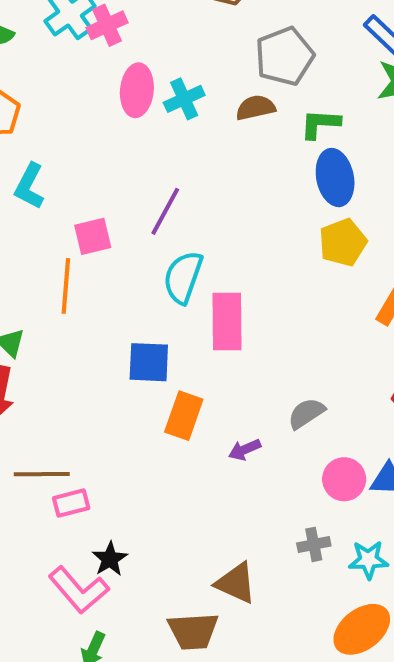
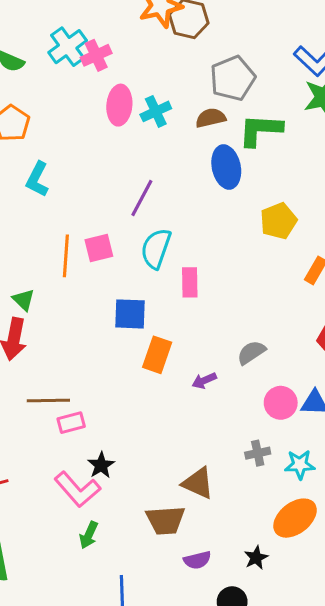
green L-shape: (320, 124) -> (260, 130), size x1.4
blue ellipse: (335, 178) -> (226, 167), moved
pink square: (93, 236) -> (99, 248), moved
pink rectangle: (227, 322) -> (190, 282), size x0.7

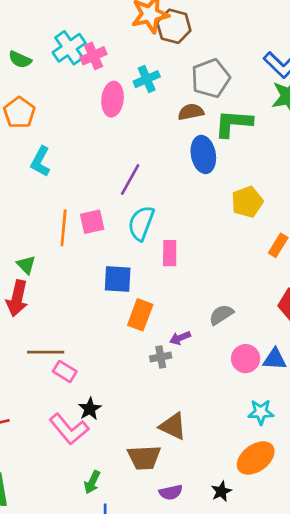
cyan cross: (156, 111) -> (147, 79), moved
pink rectangle: (71, 423) -> (65, 371), turned 45
gray cross: (258, 453) -> (161, 357), moved
green arrow: (89, 535) -> (92, 482), moved

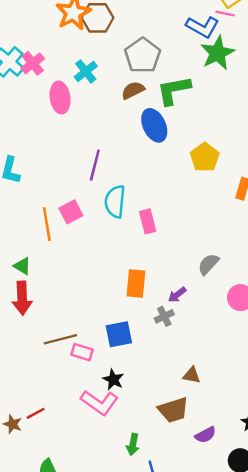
blue square: (118, 279) -> (119, 334), moved
brown triangle: (173, 426) -> (192, 375), size x0.7

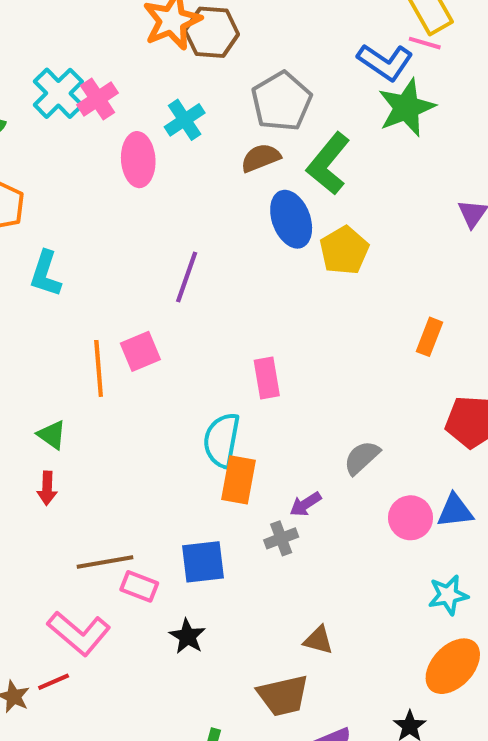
green L-shape: (174, 90) -> (328, 164), turned -45
yellow pentagon: (205, 157) -> (344, 250), moved
cyan semicircle: (115, 202) -> (222, 440), moved
red arrow: (22, 298) -> (47, 488), size x0.6
pink L-shape: (99, 403) -> (79, 633), moved

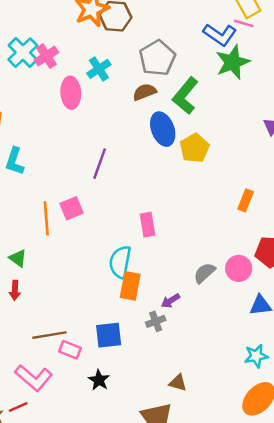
pink circle: (411, 518) -> (239, 268), moved

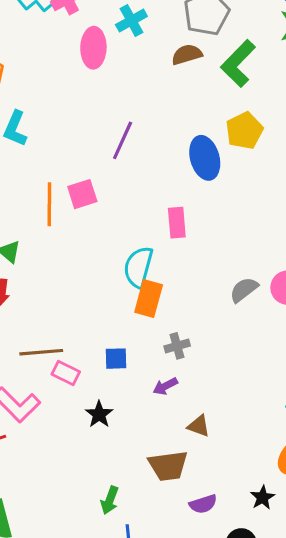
blue ellipse: (163, 129) -> (205, 158), moved
purple arrow: (170, 301) -> (165, 386), moved
blue square: (109, 335) -> (116, 359), size x0.7

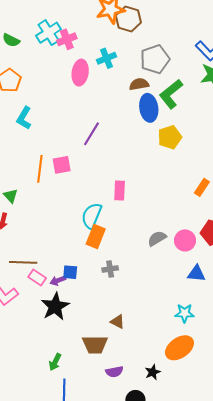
blue ellipse: (205, 158) -> (149, 108), moved
purple arrow: (165, 386) -> (58, 281), moved
black star: (99, 414) -> (55, 306), size x1.6

